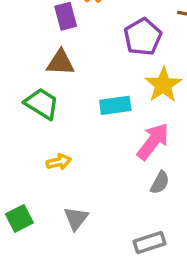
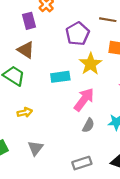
brown triangle: (60, 63) -> (26, 50), turned 30

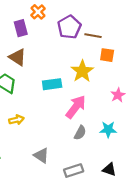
brown line: (108, 20) -> (93, 36), moved
purple pentagon: (78, 34) -> (69, 27), moved
gray triangle: (35, 148) -> (41, 155), moved, turned -35

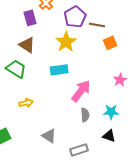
orange square: (107, 55) -> (110, 43), turned -32
yellow star: (82, 71) -> (66, 42), moved
gray semicircle: (80, 133) -> (85, 115), turned -32
black triangle: (109, 169) -> (109, 136), moved

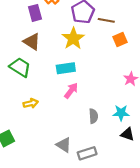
pink arrow: (81, 91) -> (71, 91), moved, size x0.7
gray triangle: (49, 136) -> (64, 145), moved
black triangle: (109, 136) -> (127, 134), moved

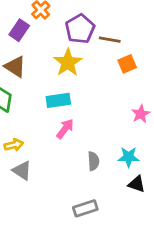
purple rectangle: (35, 13) -> (19, 30), turned 49
gray triangle: (64, 145) -> (22, 171), moved

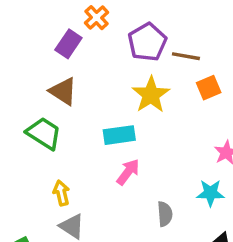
yellow star: (68, 63) -> (151, 95), moved
yellow arrow: (14, 145) -> (61, 193), turned -90
cyan star: (129, 157) -> (210, 193), moved

